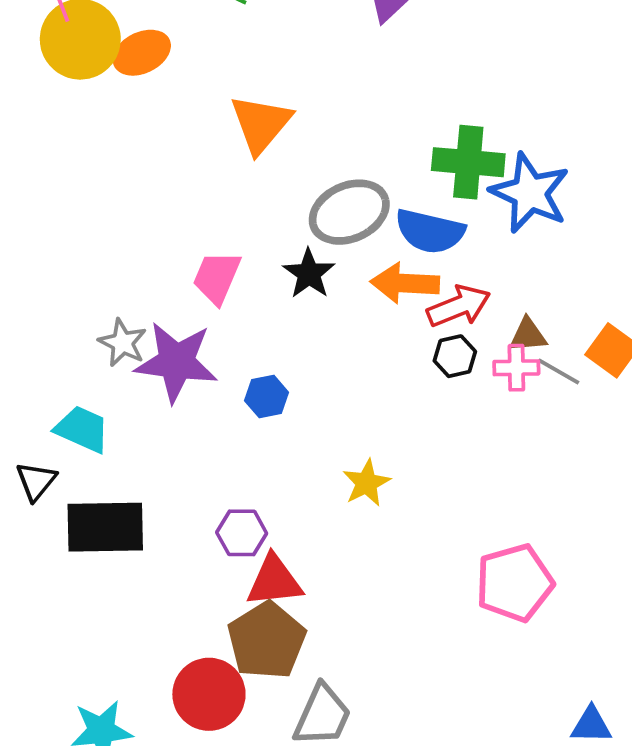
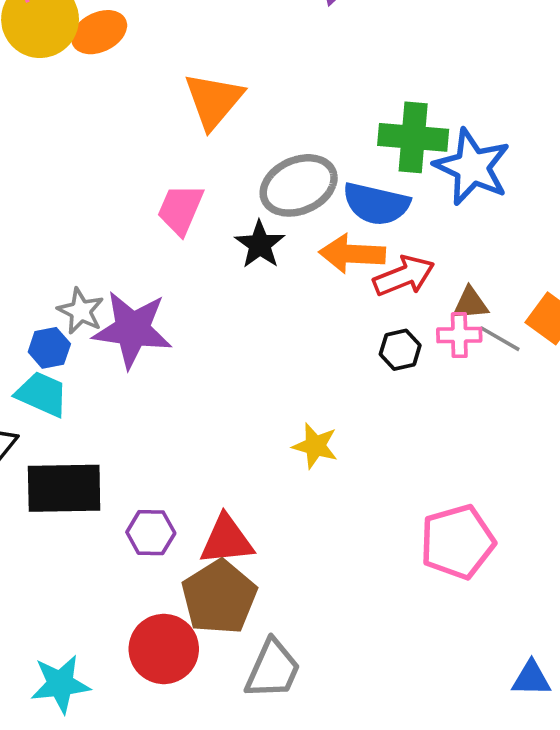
pink trapezoid: (217, 277) -> (180, 209), moved
black hexagon: (455, 356) -> (400, 350), moved
blue hexagon: (267, 397) -> (49, 348), moved
yellow star: (367, 483) -> (315, 446), turned -30
purple hexagon: (242, 533) -> (151, 533), moved

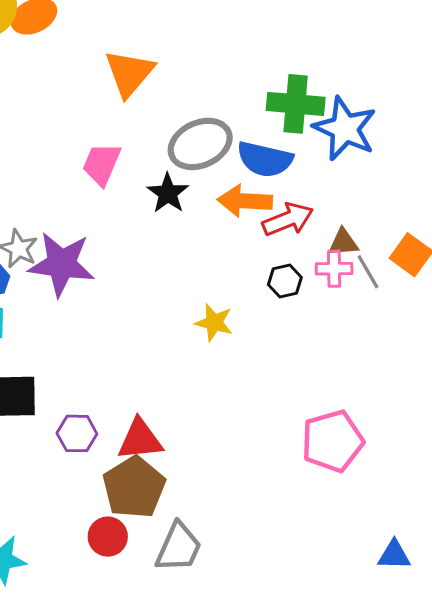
gray line: (500, 339) -> (368, 272), turned 30
yellow star: (315, 446) -> (214, 323), moved
red circle: (164, 649) -> (108, 537), moved, size x0.7

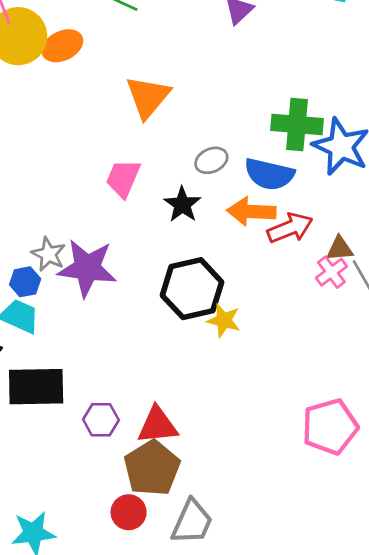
gray ellipse: (200, 144) -> (211, 160), size x0.6
pink cross: (334, 269) -> (331, 272), turned -36
black hexagon: (285, 281) -> (192, 289), moved, size x2.0

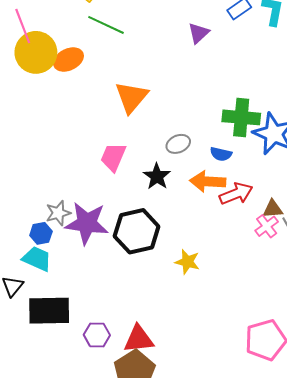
blue semicircle: (269, 174) -> (221, 154), size x0.6
gray star: (49, 254) -> (58, 213), turned 30
black hexagon: (192, 289) -> (137, 231), moved

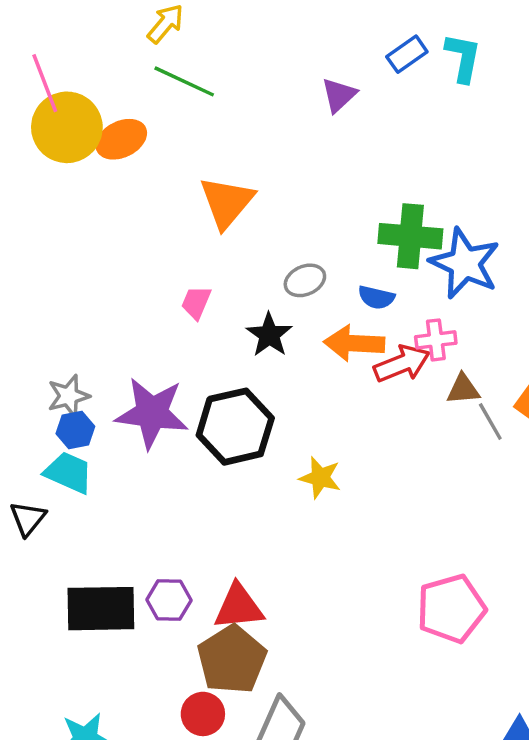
pink trapezoid: (113, 157) -> (196, 302), size x0.7
gray star: (58, 213) -> (69, 396), moved
pink cross: (267, 226) -> (436, 340), moved, turned 30
black rectangle: (49, 311) -> (101, 609), moved

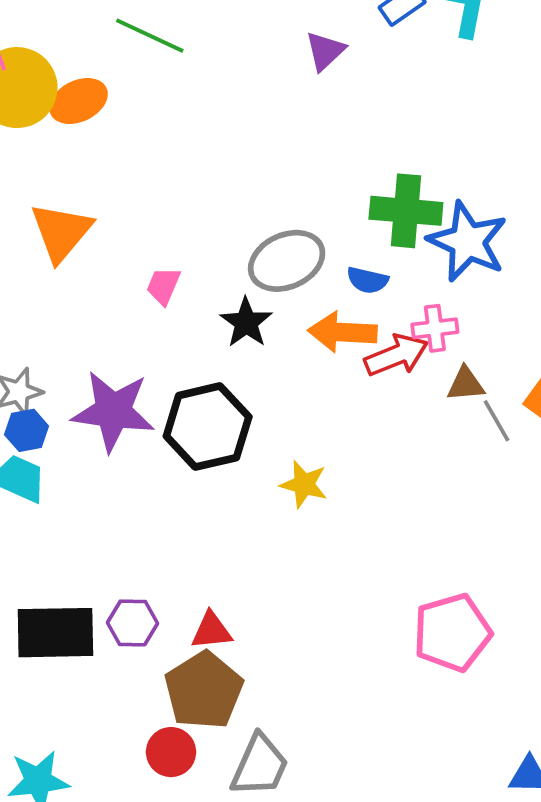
orange triangle: (227, 202) -> (61, 232), moved
gray ellipse: (305, 280) -> (287, 261), size x1.6
red triangle: (239, 607) -> (211, 631), size x0.7

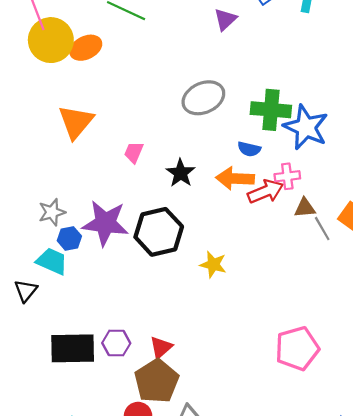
gray ellipse: (287, 261) -> (203, 98), moved
blue hexagon: (27, 430) -> (69, 238), moved
red triangle: (211, 631) -> (161, 347), turned -35

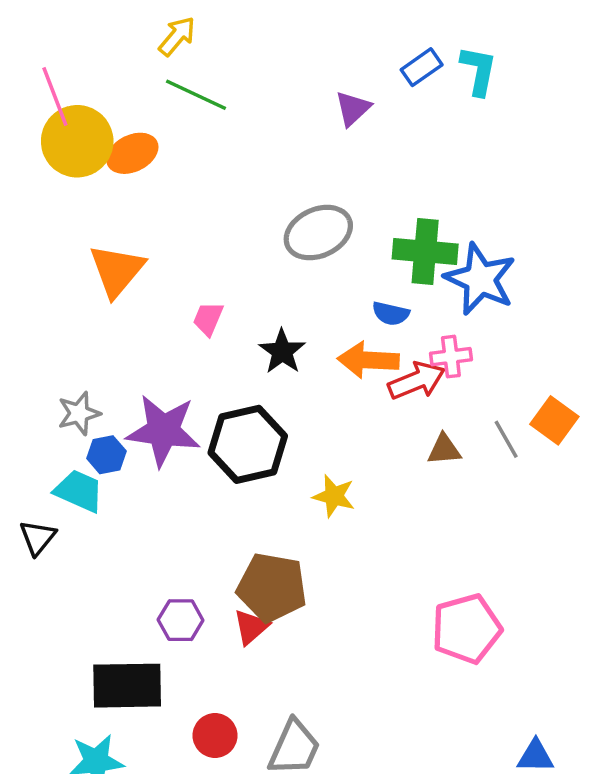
brown triangle: (305, 208) -> (444, 450), moved
black rectangle: (73, 348) -> (127, 686), moved
brown pentagon: (157, 381) -> (272, 587), moved, turned -30

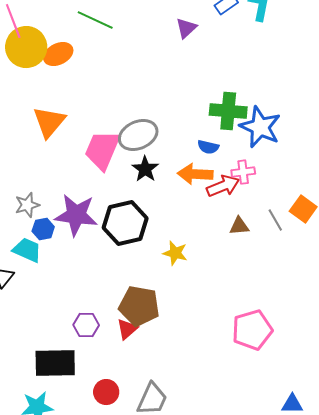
gray ellipse: (318, 233) -> (138, 135), moved
pink trapezoid: (208, 319) -> (102, 150), size x2.0

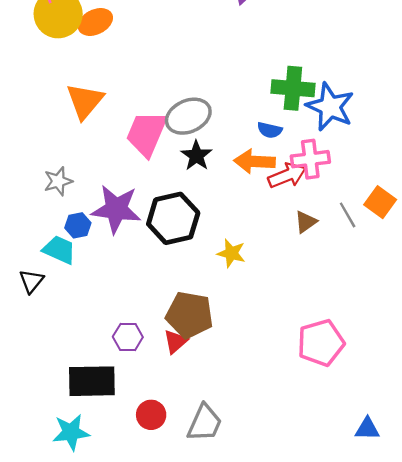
pink cross: (243, 172) -> (310, 159), size x1.4
gray star: (27, 205) -> (58, 181), moved
brown triangle: (239, 226) -> (306, 222), turned -30

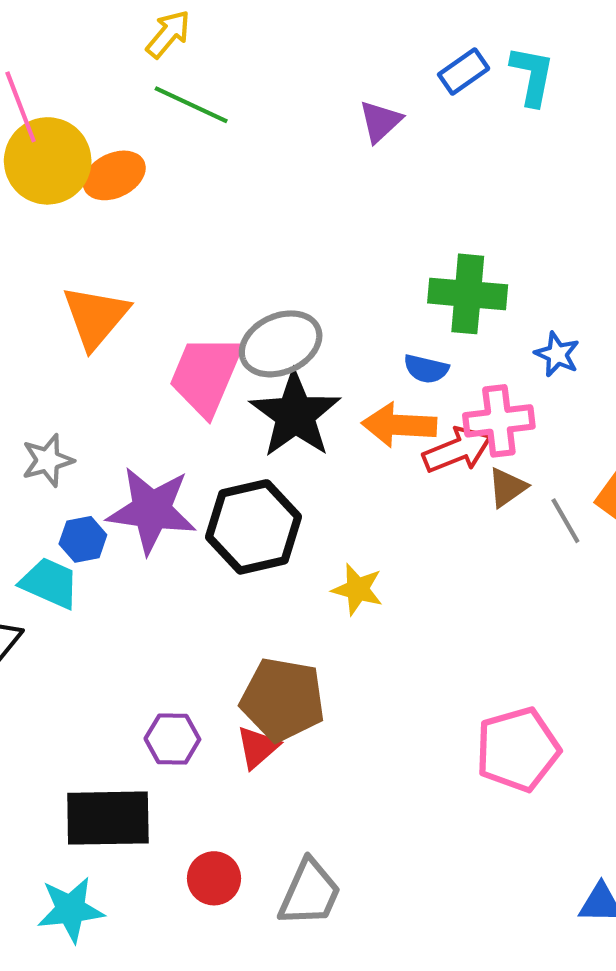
blue star: (330, 107) -> (557, 354), moved, size x0.5
black star: (196, 156) -> (295, 415), size x1.6
brown triangle: (306, 222) -> (507, 487), moved

